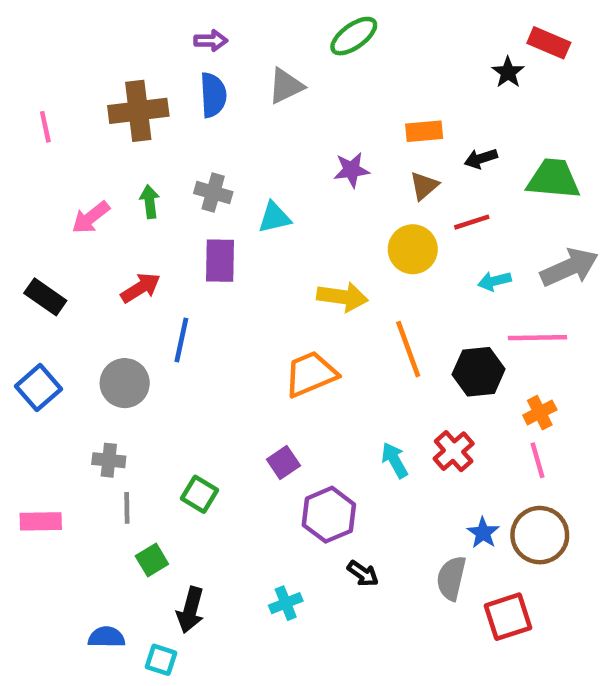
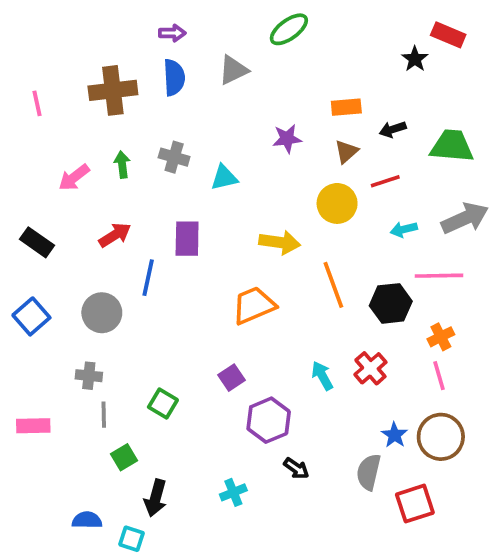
purple rectangle: (220, 261) -> (187, 239), moved

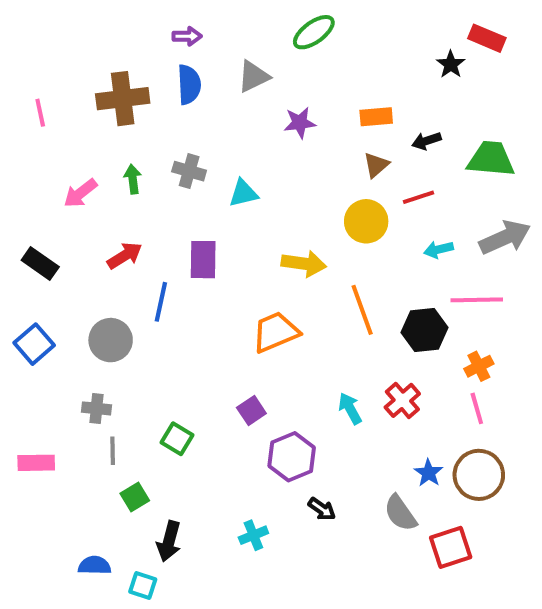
purple star: (287, 139) -> (300, 123), moved
gray semicircle: (369, 472) -> (400, 513), turned -48

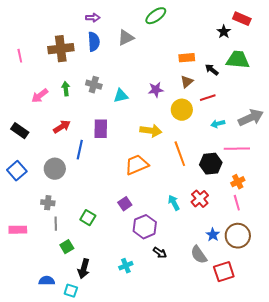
purple star: (300, 123) -> (156, 90), moved
black arrow: (427, 141) -> (212, 70), turned 56
green trapezoid: (491, 159) -> (238, 60), moved

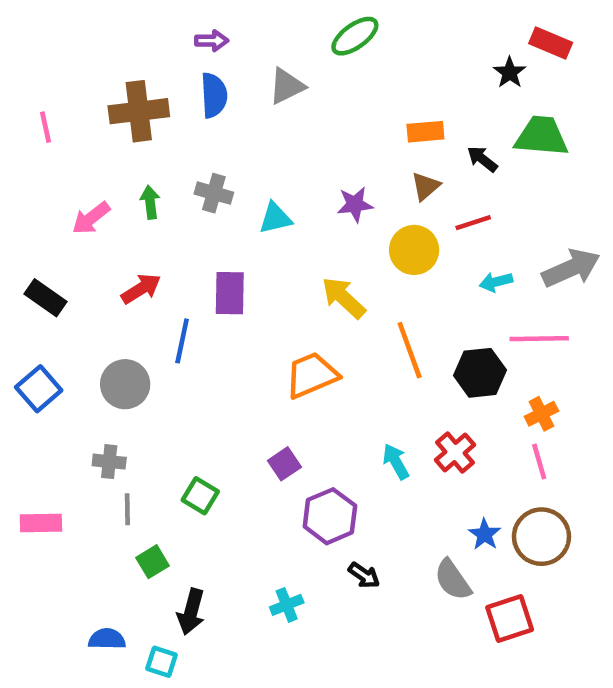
yellow arrow: (151, 131) -> (344, 298), turned -145

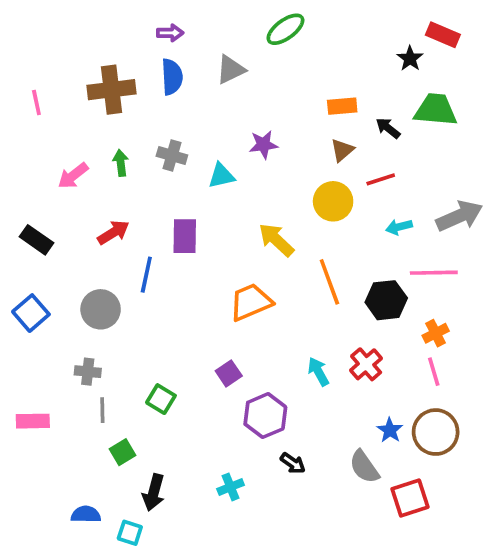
purple star: (355, 204) -> (263, 145), moved

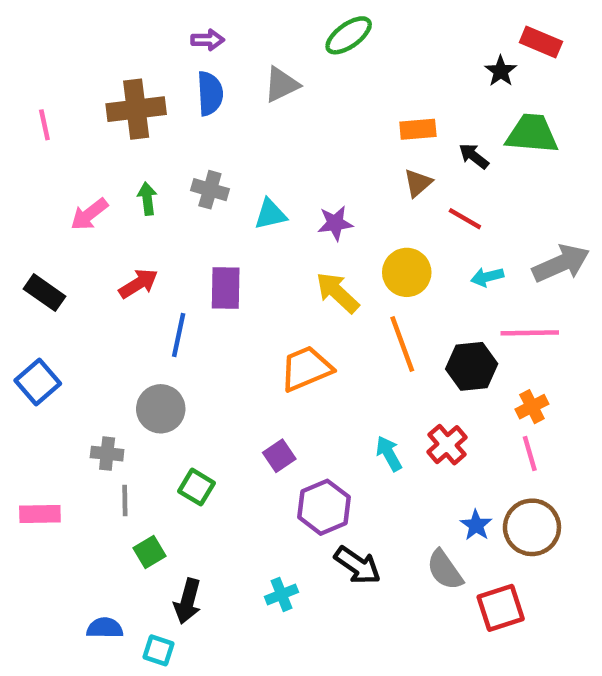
purple star: (263, 145) -> (335, 223), moved
red line: (381, 179) -> (465, 219), turned 48
yellow circle: (333, 201) -> (407, 272), moved
gray circle: (101, 309) -> (161, 409), moved
black arrow: (293, 463) -> (358, 565), size x1.5

